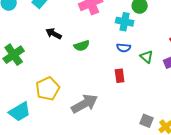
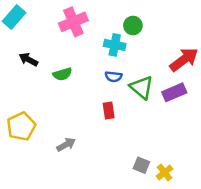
green triangle: (147, 57) -> (141, 87), size x1.5
gray arrow: (85, 104) -> (66, 145), size x0.6

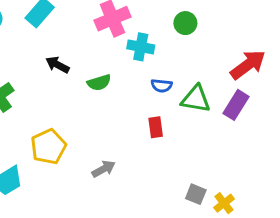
cyan cross: (115, 45) -> (141, 47), moved
green triangle: (141, 87) -> (196, 99), turned -30
purple rectangle: (174, 92) -> (236, 105), turned -35

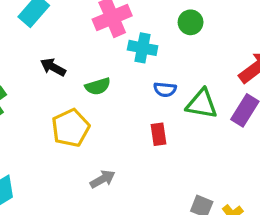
yellow pentagon: (48, 147) -> (71, 128), moved

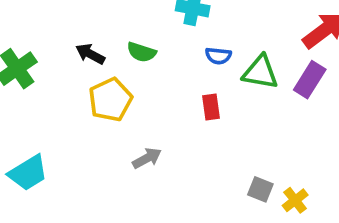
black arrow: (53, 67) -> (90, 54), moved
green semicircle: (98, 86) -> (141, 52), turned 35

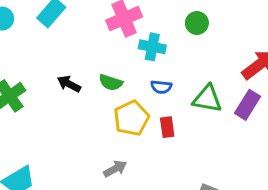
blue semicircle: (218, 56) -> (161, 87), moved
yellow pentagon: (110, 100) -> (131, 118), moved

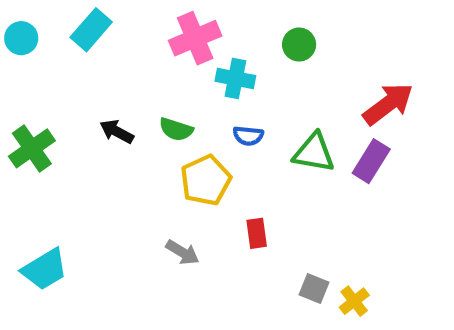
red rectangle: (167, 127) -> (257, 233), moved
gray arrow: (115, 169) -> (182, 252), turned 60

